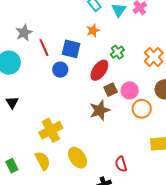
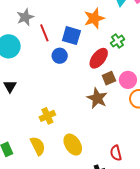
orange star: (93, 31) -> (94, 18), size x1.5
brown star: (100, 110) -> (97, 98), turned -30
yellow cross: (51, 130) -> (47, 116), size x0.7

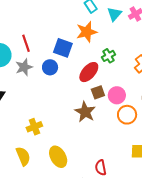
gray star: (25, 17) -> (24, 67), moved
red line: (44, 33) -> (26, 43), moved

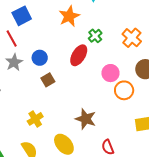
blue square: (63, 48) -> (22, 16), moved, turned -36
brown square: (98, 92) -> (48, 80), moved
brown star: (85, 112) -> (86, 119), moved

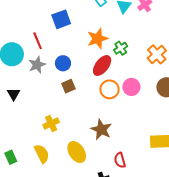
blue square: (22, 16) -> (61, 19), moved
orange star: (69, 16) -> (98, 39), moved
orange circle: (124, 90) -> (110, 89), moved

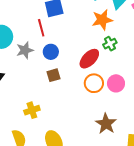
orange star: (98, 39) -> (102, 20), moved
red line: (38, 41) -> (41, 28), moved
brown star: (101, 130) -> (106, 124), moved

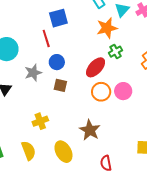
gray star: (25, 50) -> (33, 73), moved
brown square: (54, 75) -> (60, 85), turned 32
brown star: (106, 124) -> (90, 130), moved

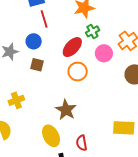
red line: (46, 38) -> (44, 19), moved
pink circle: (123, 91) -> (104, 53), moved
yellow ellipse: (63, 152) -> (51, 136), moved

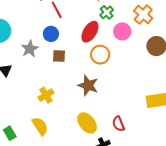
brown star: (66, 110) -> (88, 85), moved

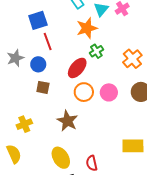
pink circle: (122, 31) -> (109, 92), moved
gray star: (30, 49) -> (15, 58), moved

